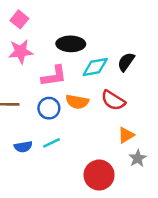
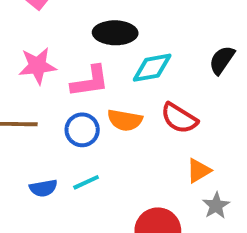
pink star: (21, 52) -> (37, 66), moved
black semicircle: (126, 62) -> (222, 60), moved

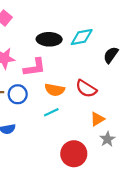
cyan diamond: (152, 68) -> (82, 37), moved
blue circle: (82, 130) -> (18, 94), moved
cyan line: (86, 182) -> (51, 112), moved

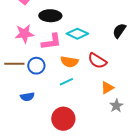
cyan diamond: (82, 37) -> (77, 34), moved, turned 35
black ellipse: (49, 39) -> (50, 16), moved
red circle: (74, 154) -> (63, 119), moved

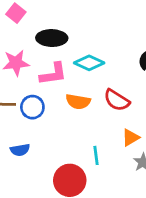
cyan line: (66, 82) -> (96, 155), moved, turned -72

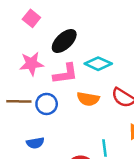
black ellipse: (52, 38) -> (64, 41), turned -44

